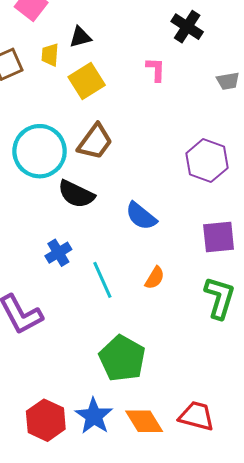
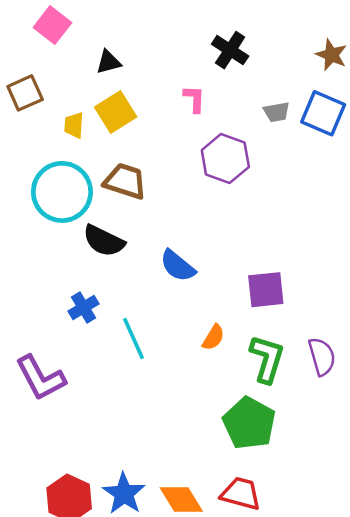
yellow trapezoid: (50, 55) -> (74, 125), moved
brown trapezoid: (95, 142) -> (125, 181), turned -108
purple hexagon: (207, 161) -> (225, 159), moved
orange semicircle: (155, 278) -> (213, 337), moved
green pentagon: (122, 358) -> (249, 423), moved

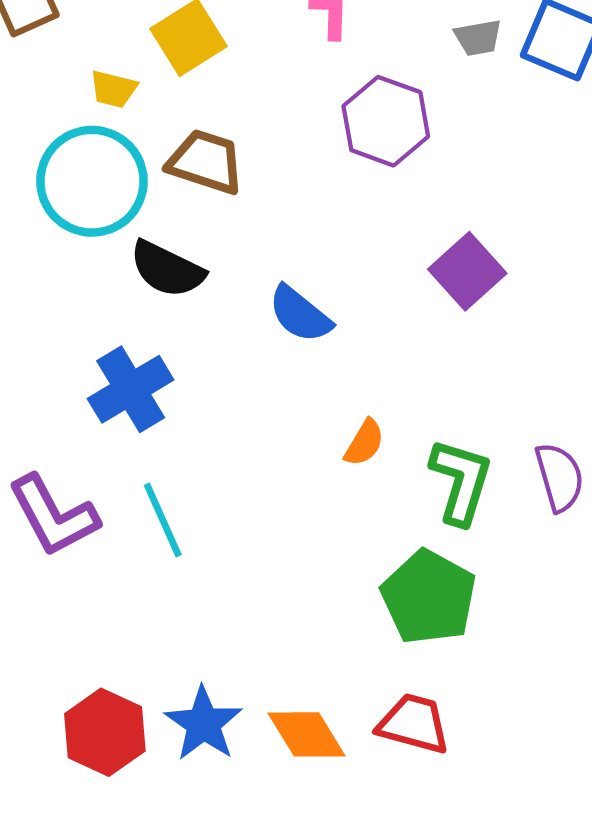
yellow trapezoid: (74, 125) -> (113, 89), moved, turned -80
purple square: (266, 290) -> (467, 271), moved, turned -36
blue cross: (83, 308) -> (131, 389), size x1.5
cyan line: (134, 339) -> (163, 520), moved

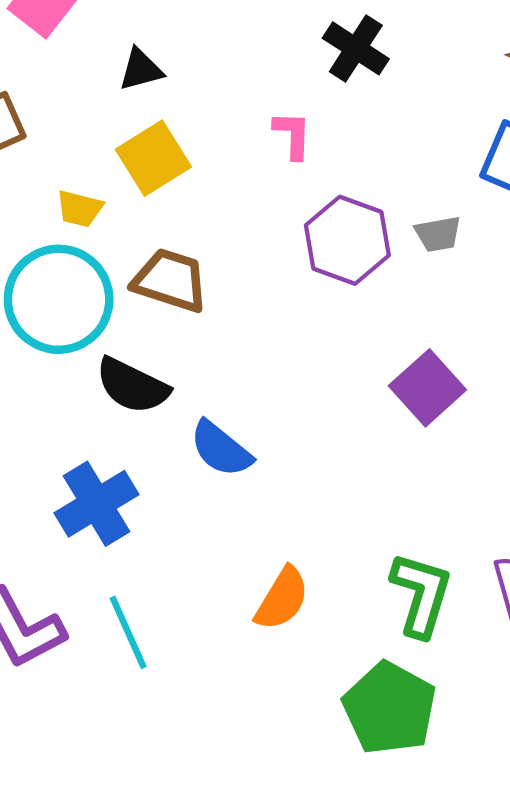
gray trapezoid: (478, 38) -> (438, 234), moved
blue semicircle: (300, 314) -> (221, 449), moved
orange semicircle: (364, 443) -> (282, 599), moved, size x1.4

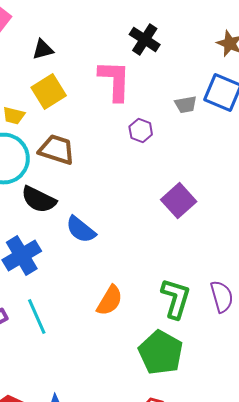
pink L-shape: (293, 135) -> (115, 81), size x1.8
gray trapezoid: (438, 234) -> (186, 105), moved
purple hexagon: (347, 240) -> (141, 131), size x0.6

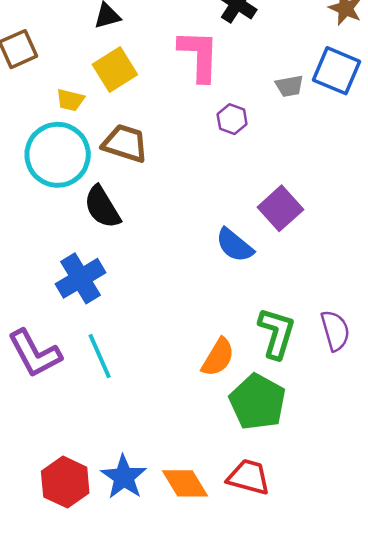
black semicircle: (39, 200) -> (102, 207), turned 33
blue semicircle: (81, 230) -> (235, 245), moved
orange semicircle: (110, 301) -> (218, 357), moved

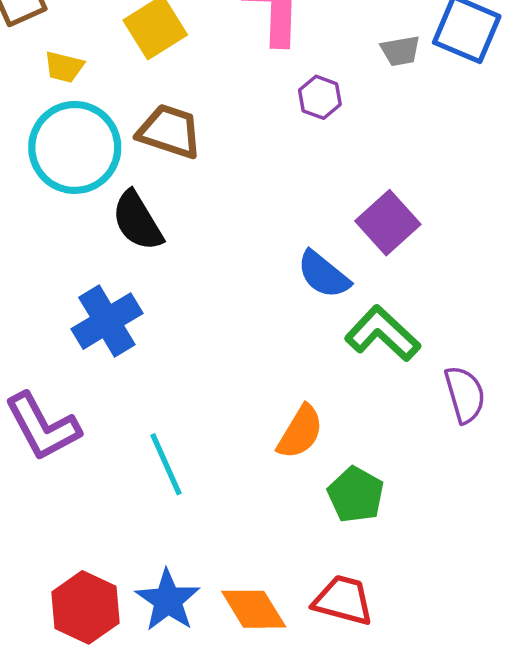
yellow trapezoid: (70, 100) -> (64, 67), moved
green L-shape: (277, 333) -> (383, 334), moved, turned -64
cyan line: (100, 356) -> (166, 464), moved
green pentagon: (258, 402) -> (356, 495), size x0.7

